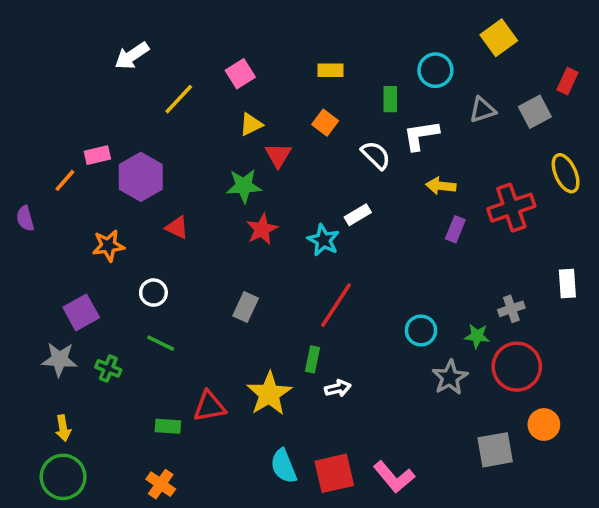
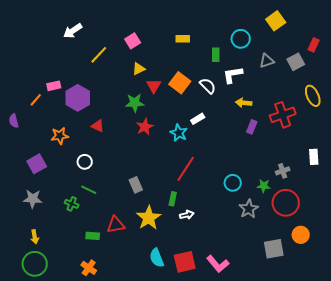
orange square: (325, 123) -> (180, 83), moved, size x1.5
gray rectangle: (246, 307) -> (136, 185), moved, turned -49
purple square: (81, 312) -> (37, 164), moved
green cross: (108, 368) -> (72, 204), moved

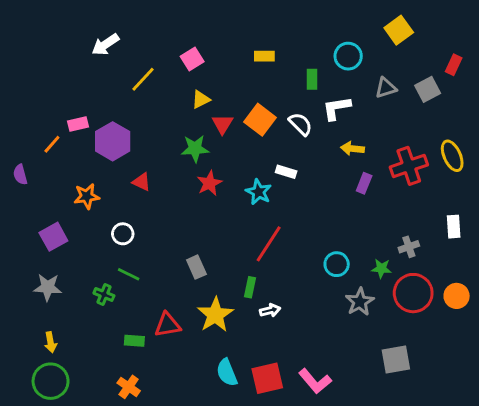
yellow ellipse: (313, 96) -> (452, 156), moved
white rectangle: (198, 119) -> (286, 172), turned 48
orange circle: (301, 235) -> (457, 296), moved

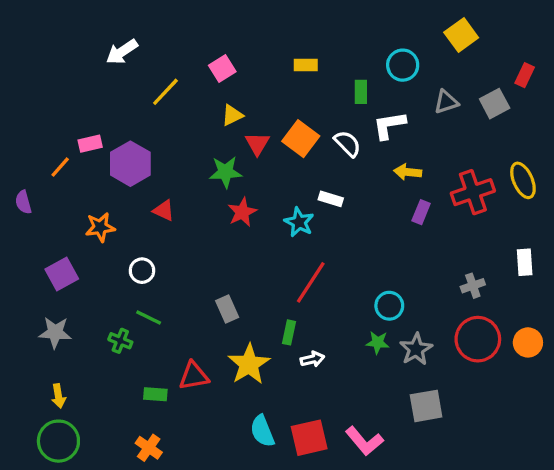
green star: (381, 268) -> (378, 342), moved
gray square: (396, 360) -> (426, 406), moved

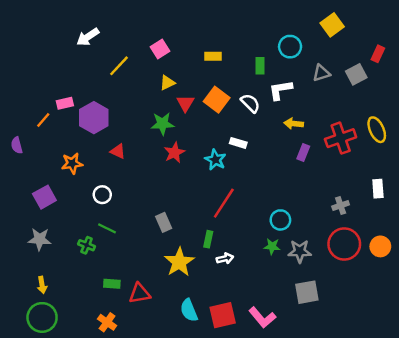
yellow rectangle: (306, 65) -> (213, 56), moved
gray star: (416, 349) -> (300, 251), turned 30
red triangle: (194, 376) -> (140, 293), moved

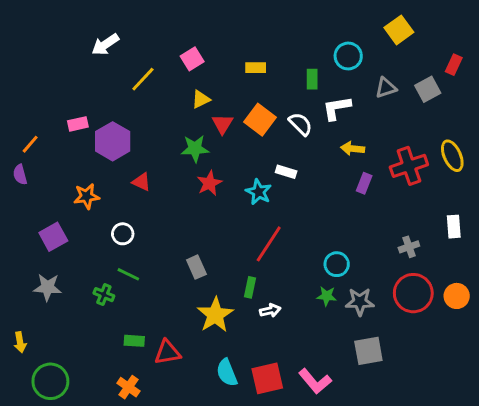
orange line: (43, 120) -> (30, 144), moved
yellow arrow: (42, 285) -> (20, 342), moved

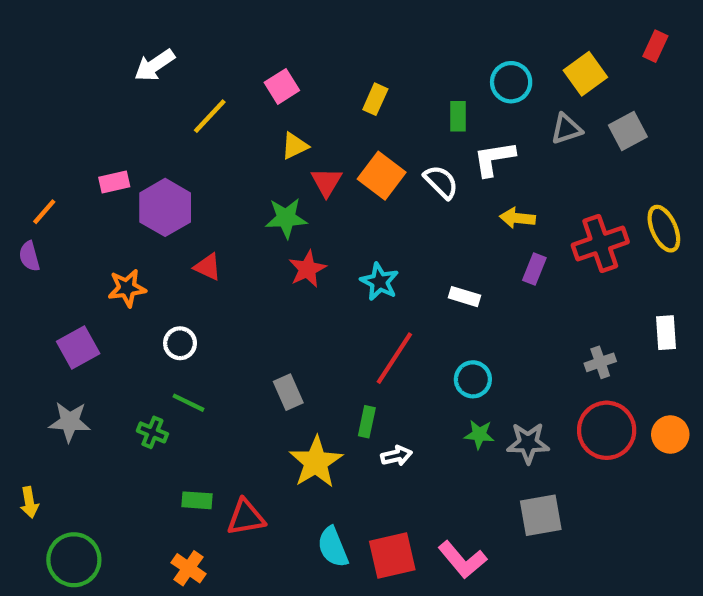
yellow square: (399, 30) -> (585, 74), moved
red rectangle: (454, 65) -> (655, 46), moved
yellow rectangle: (256, 68) -> (375, 99), turned -66
white rectangle: (286, 172) -> (464, 297), moved
cyan circle: (337, 264) -> (473, 379), moved

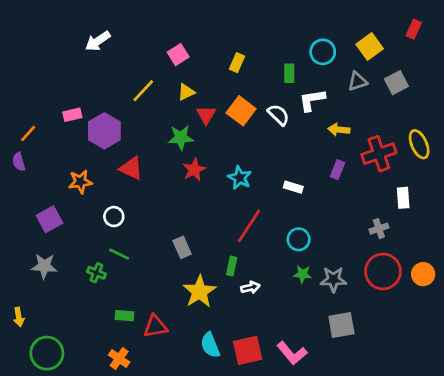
yellow line: (210, 116) -> (143, 91), moved
yellow arrow: (517, 218) -> (339, 130), moved
red triangle: (208, 267) -> (131, 168), size x1.4
white rectangle: (666, 333) -> (403, 198), moved

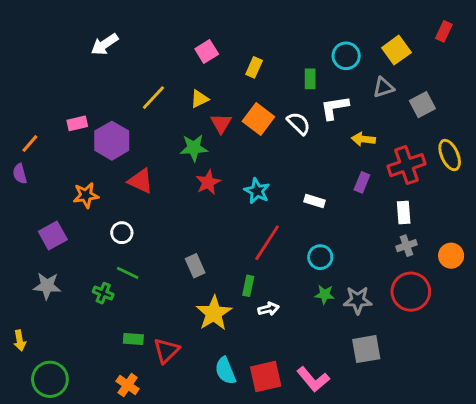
pink square: (178, 55) -> (207, 52), moved
gray square: (396, 83) -> (422, 105), moved
white rectangle: (403, 198) -> (404, 213), moved
orange circle: (423, 274) -> (451, 256), moved
red triangle: (155, 326) -> (166, 351), turned -35

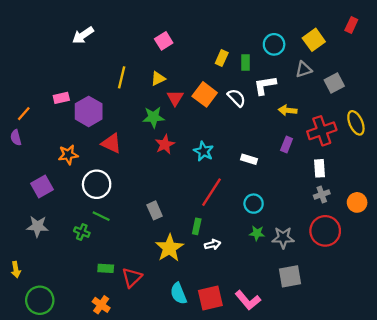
yellow rectangle: (254, 67) -> (222, 58), moved
yellow line: (153, 98) -> (122, 77), turned -30
white circle: (122, 233) -> (97, 184), size x1.6

